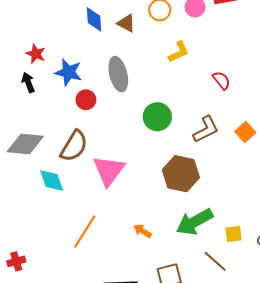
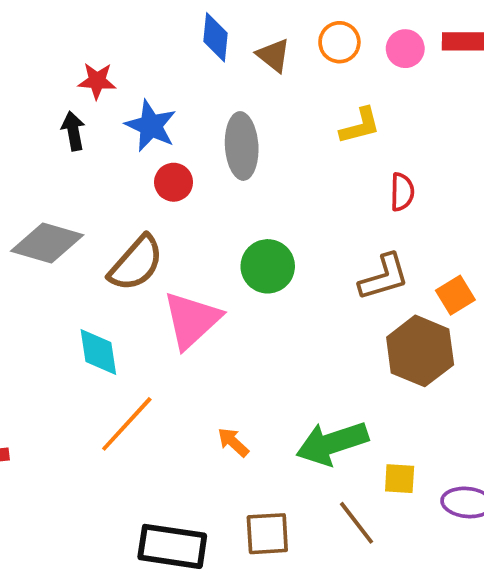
red star: (36, 54) -> (97, 81), turned -30
red semicircle: (221, 80) -> (402, 192), moved, turned 30
green circle: (157, 117) -> (268, 266), moved
brown hexagon: (181, 174) -> (420, 351), moved
cyan diamond: (52, 180) -> (98, 352), moved

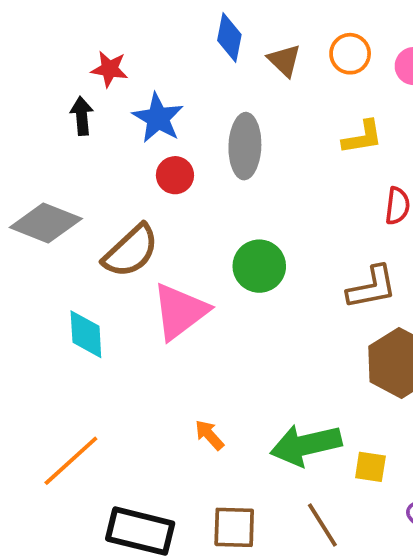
orange line: (127, 424) -> (71, 461), moved
yellow square: (400, 479) -> (370, 467), moved

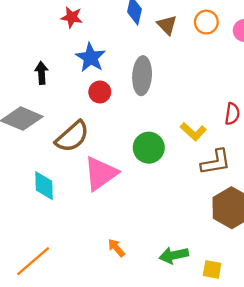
red star: (109, 69) -> (72, 17), moved
black arrow: (82, 116) -> (41, 73), moved
yellow L-shape: (362, 137) -> (193, 132), moved, turned 50
green arrow: (306, 445) -> (174, 255), size x0.7

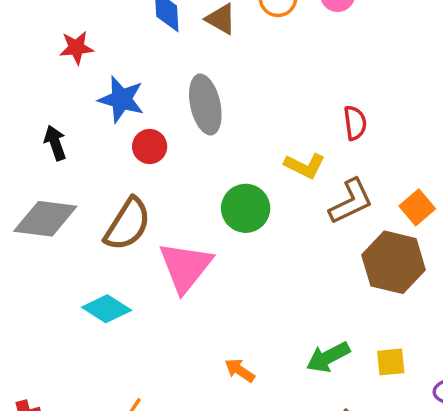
cyan diamond: (44, 186) -> (107, 309), turned -40

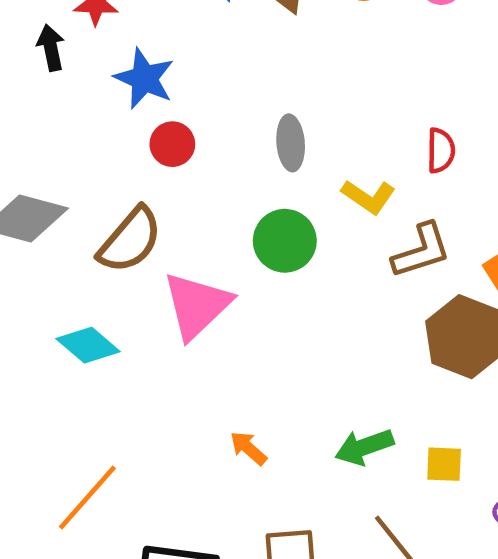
gray ellipse: (205, 105) -> (291, 143), moved, size x0.7
black arrow: (55, 143) -> (51, 48), moved

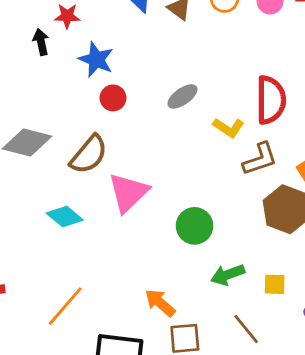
gray ellipse: (291, 143) -> (182, 96), turned 60
red semicircle: (441, 150) -> (271, 100), size x1.8
green circle: (285, 241) -> (195, 226), moved
orange arrow: (248, 448) -> (160, 303), moved, size x1.4

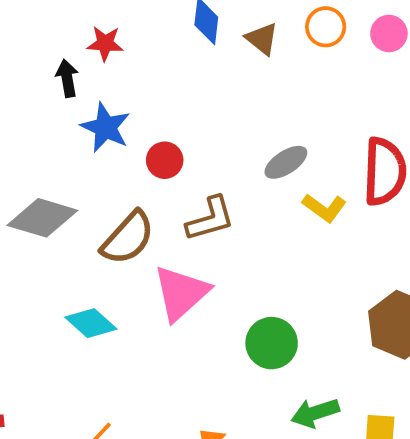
blue star: (96, 60) -> (106, 127), moved
gray ellipse: (182, 96) -> (286, 162), moved
brown L-shape: (260, 159) -> (210, 219), moved

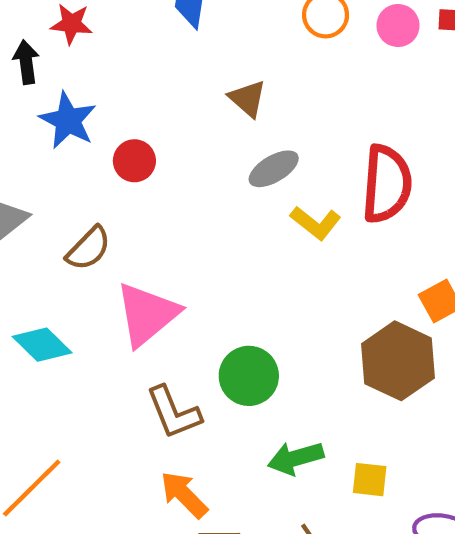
brown triangle: (262, 39) -> (248, 99), moved
brown L-shape: (210, 219) -> (174, 412), moved, turned 82
brown semicircle: (128, 238) -> (89, 248), size x0.7

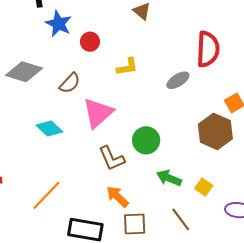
gray ellipse: (274, 169) -> (178, 80), moved
yellow L-shape: (316, 223) -> (127, 67), moved, turned -45
green arrow: (296, 458) -> (169, 178), turned 40
yellow square: (370, 480) -> (204, 187), turned 30

